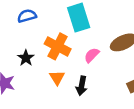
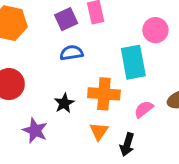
orange cross: (58, 46) -> (104, 94), turned -30

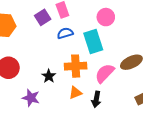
blue semicircle: (71, 53) -> (65, 33), moved
pink semicircle: (144, 109) -> (105, 73), size x1.5
orange triangle: (99, 131) -> (75, 93), turned 40

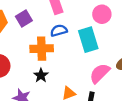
purple square: (43, 17) -> (24, 18), moved
orange cross: (76, 66) -> (42, 49), moved

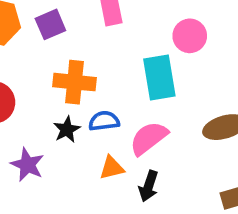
blue semicircle: (59, 30) -> (104, 121), moved
pink semicircle: (100, 73) -> (149, 138), moved

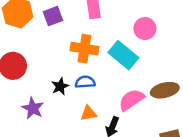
cyan rectangle: (159, 78) -> (123, 55), turned -44
orange cross: (75, 82) -> (84, 49), moved
pink semicircle: (149, 138) -> (131, 100), moved

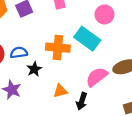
orange cross: (84, 49) -> (58, 48), moved
blue semicircle: (85, 82) -> (19, 53), moved

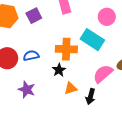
black star: (34, 69) -> (59, 70), moved

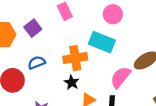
blue semicircle: (31, 56) -> (37, 63), moved

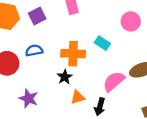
pink circle: (113, 14) -> (131, 21), moved
cyan rectangle: (102, 42) -> (102, 43), size x0.6

